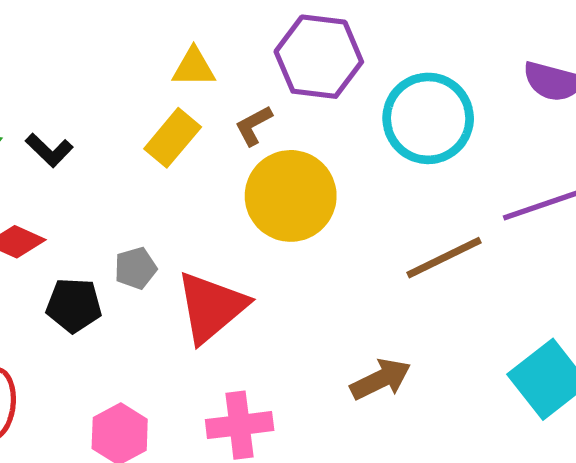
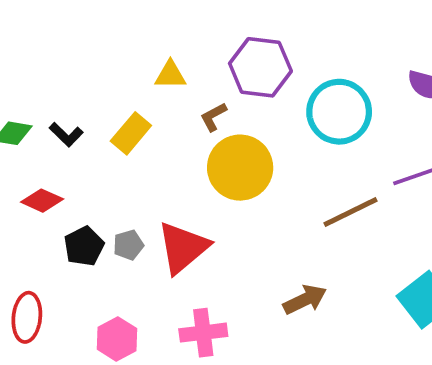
yellow rectangle: (173, 138) -> (131, 133), moved
gray pentagon: (136, 268) -> (128, 245), moved
black pentagon: (74, 305) -> (84, 246), turned -30

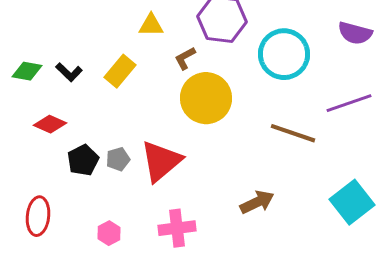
brown line: (351, 212) -> (293, 133), turned 45
pink hexagon: (117, 339) -> (109, 233), size x0.7

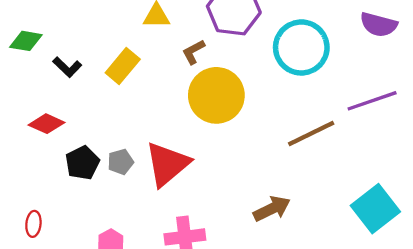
green diamond: (27, 71) -> (26, 41), moved
brown line: (293, 133) -> (311, 133), turned -45
red ellipse: (38, 216) -> (33, 224), size x0.6

